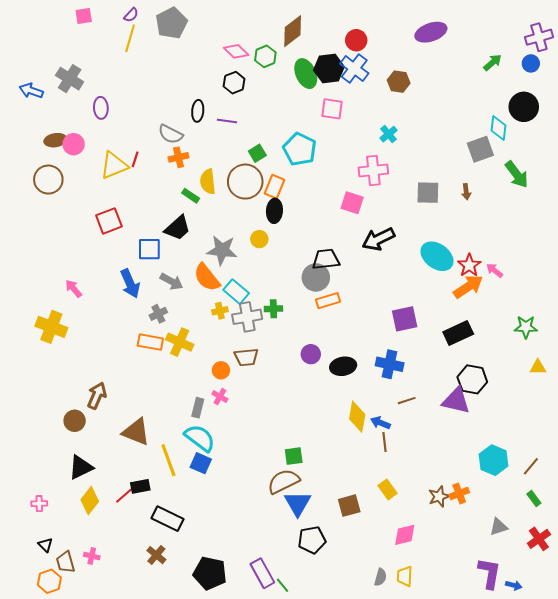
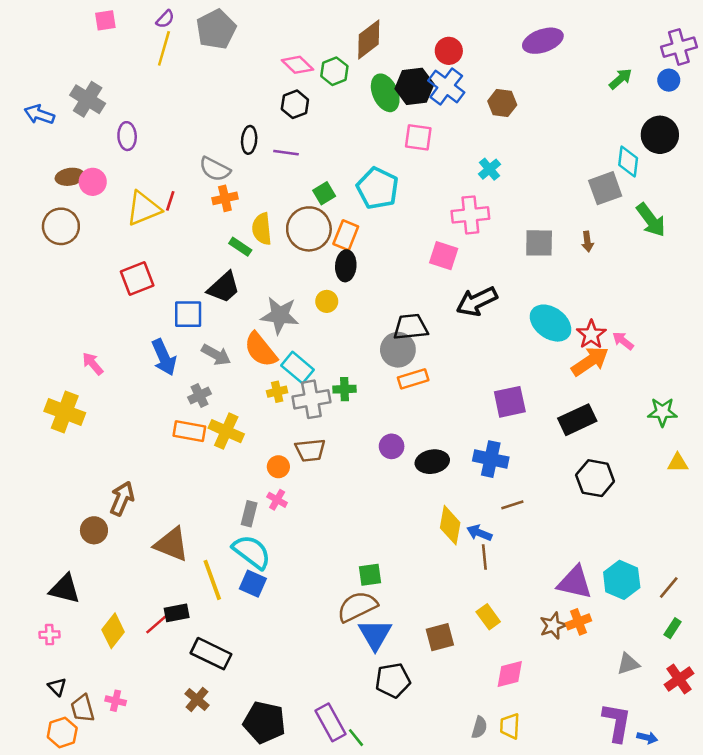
purple triangle: (456, 401) -> (575, 582), moved
black triangle: (81, 467) -> (65, 589), moved, turned 40
green rectangle: (534, 499) -> (673, 628), turned 70

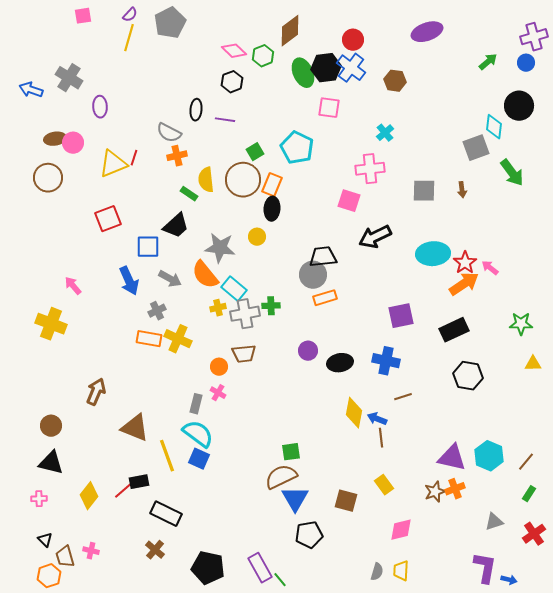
cyan ellipse: (551, 323) -> (433, 254), turned -40
brown circle: (94, 530) -> (51, 426), moved
brown square: (440, 637) -> (346, 501), turned 30

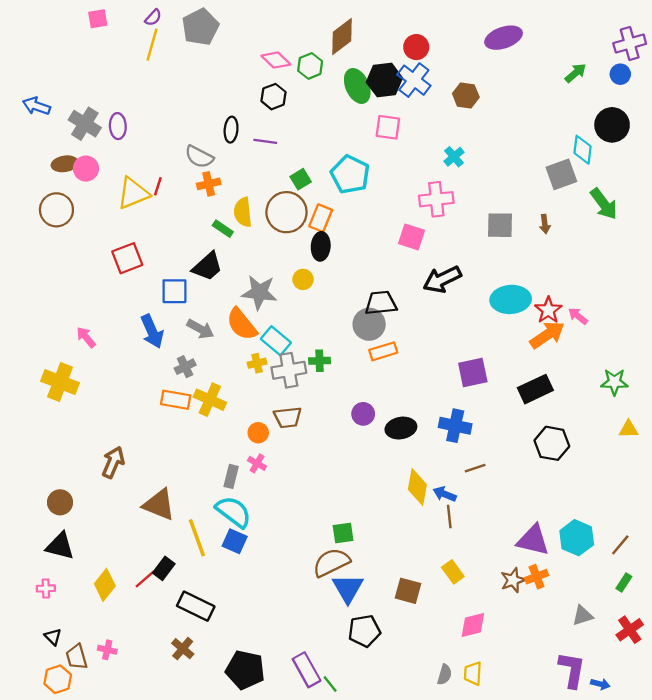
gray cross: (69, 78) -> (85, 124), moved
black rectangle: (139, 482) -> (164, 568), turned -42

